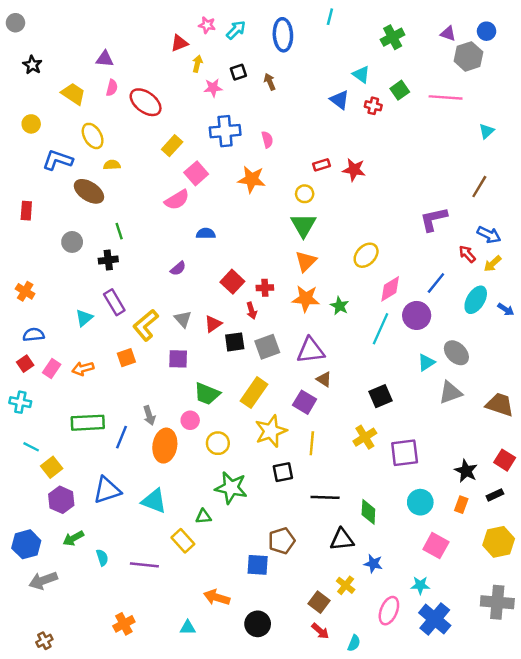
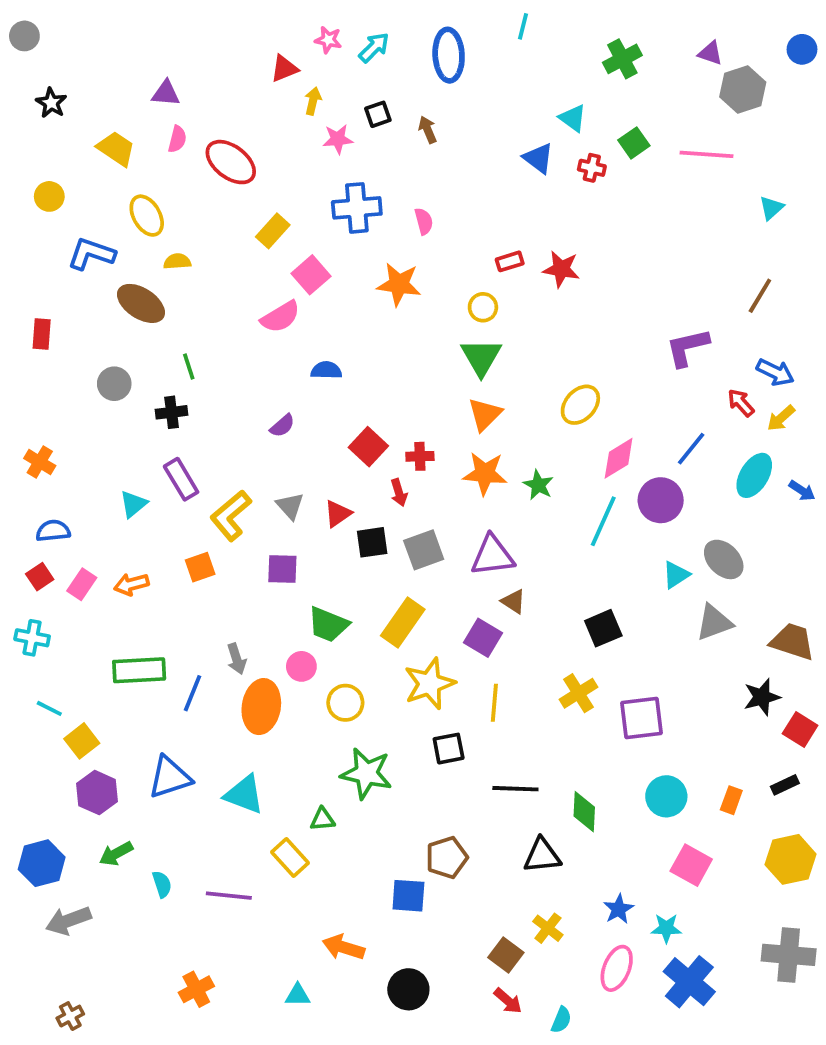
blue circle: (487, 31) -> (802, 49), moved
black star: (466, 471) -> (762, 697), moved, turned 30
blue star: (373, 564) -> (619, 909), moved, turned 30

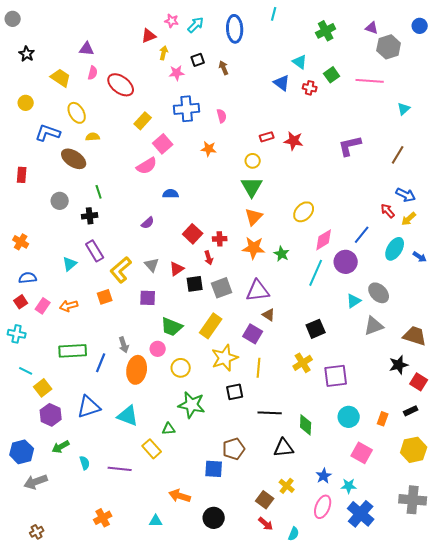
orange star: (399, 284) -> (209, 149), size x0.7
purple L-shape: (687, 347) -> (350, 146), moved

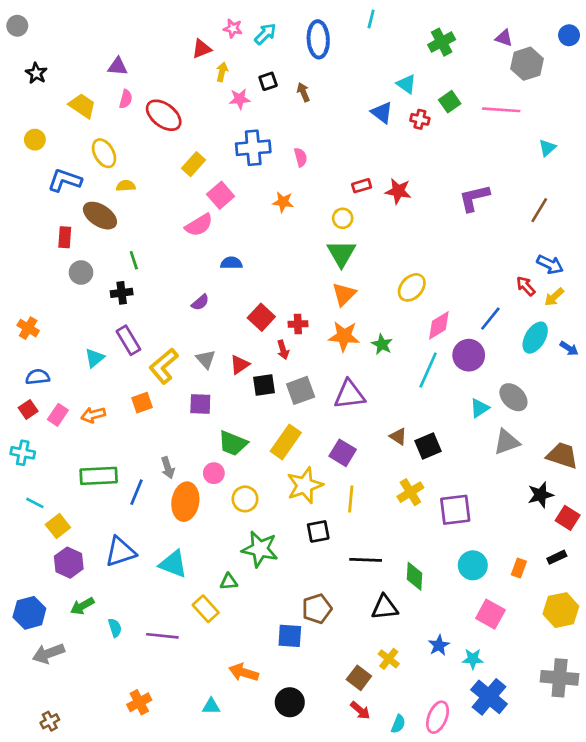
red rectangle: (22, 175) -> (65, 237), moved
brown triangle: (269, 315) -> (398, 437), moved
pink ellipse: (323, 507) -> (438, 717), moved

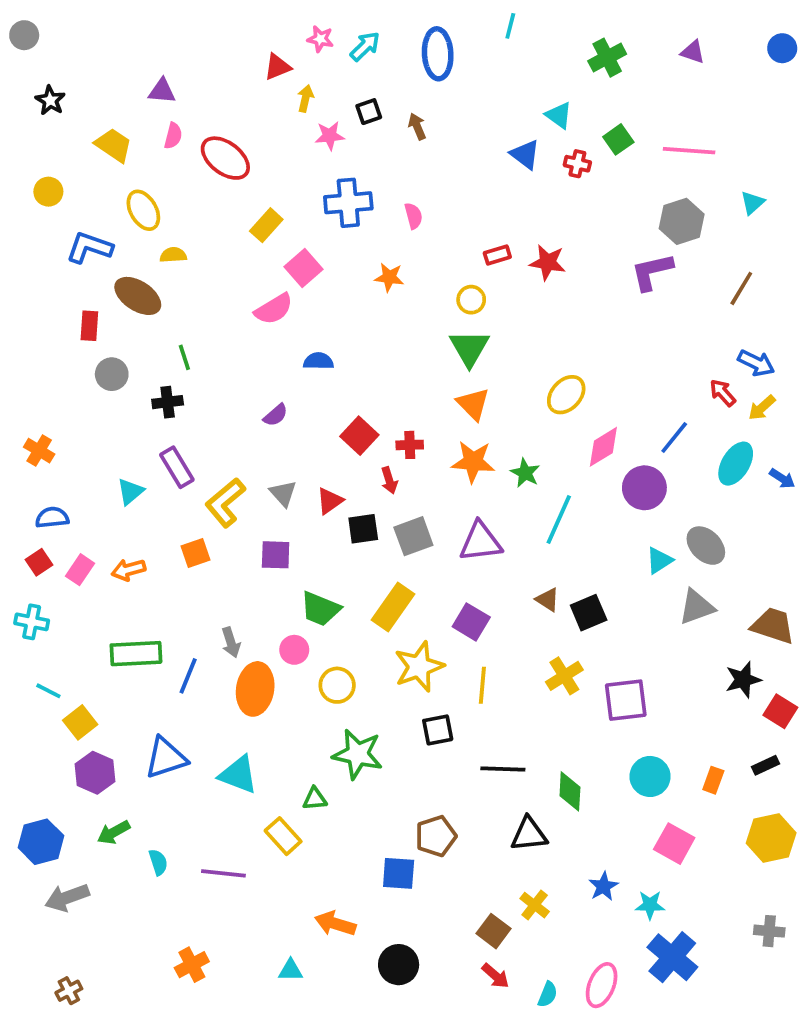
gray hexagon: (527, 64) -> (682, 221), moved
orange triangle: (344, 294) -> (473, 404), turned -30
cyan line: (428, 370) -> (559, 519), moved
gray cross: (560, 678) -> (769, 931), size x0.6

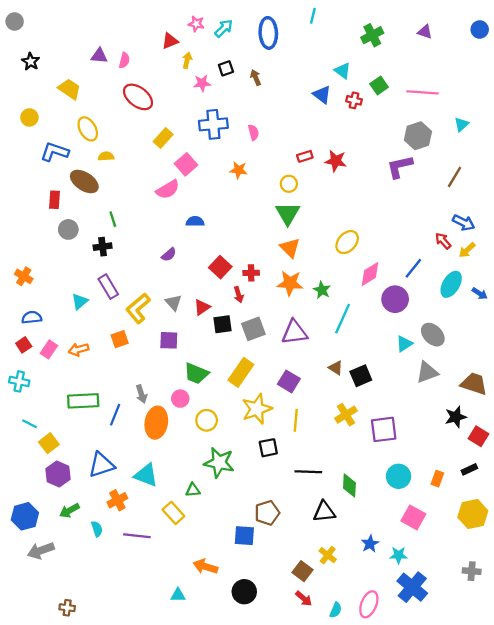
pink semicircle: (173, 136) -> (124, 60), moved
orange cross: (192, 965) -> (117, 500), moved
brown cross: (69, 991) -> (67, 608), moved, turned 35

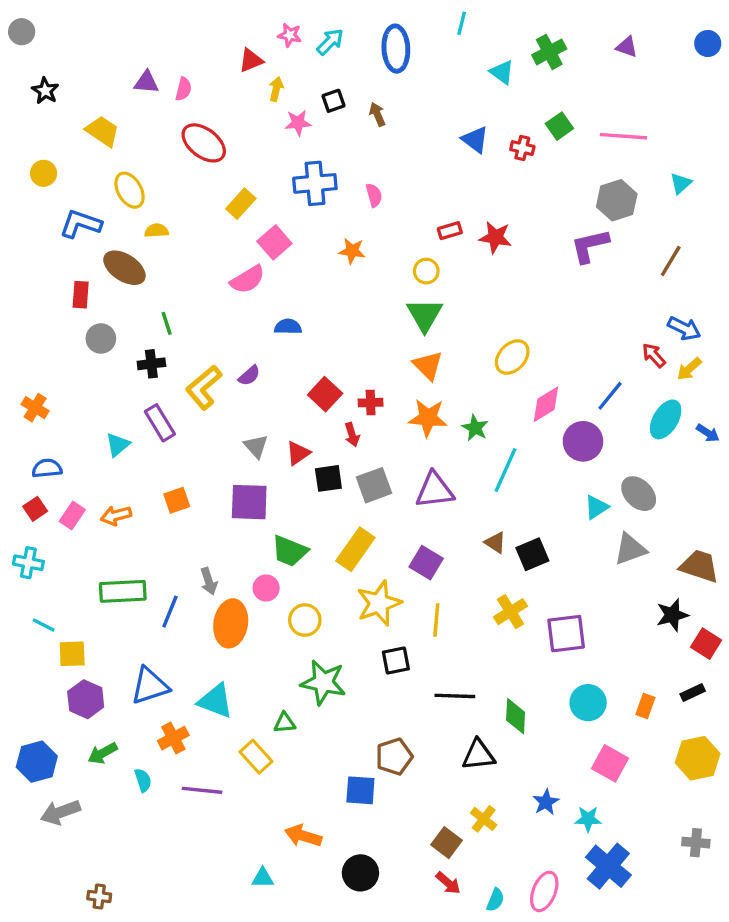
cyan triangle: (343, 71) -> (502, 72), moved
yellow L-shape: (138, 308) -> (204, 387), moved
purple square: (169, 340) -> (249, 502), size x1.4
yellow square: (49, 443) -> (72, 654), turned 36

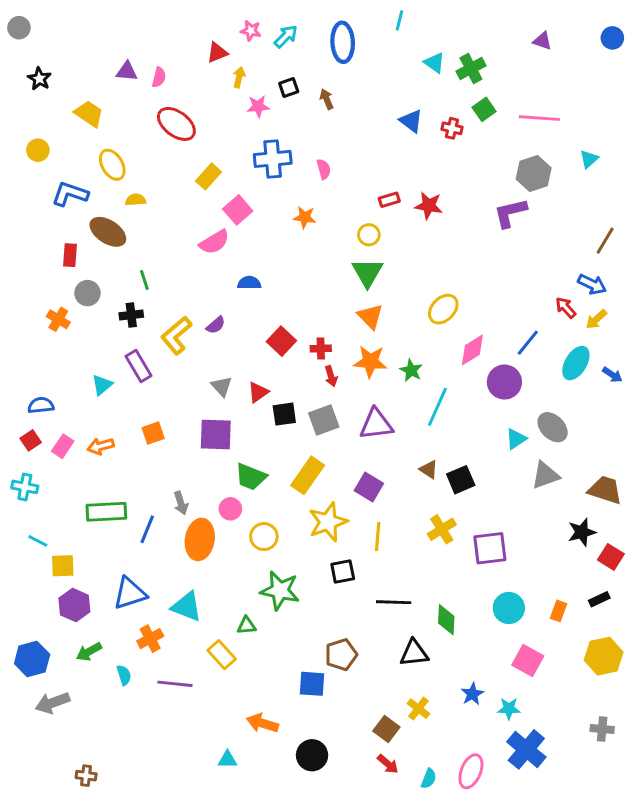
green cross: (549, 52) -> (471, 69), moved
brown line: (671, 261) -> (605, 241), moved
orange cross: (35, 408) -> (58, 319), moved
red arrow: (352, 435) -> (331, 376), moved

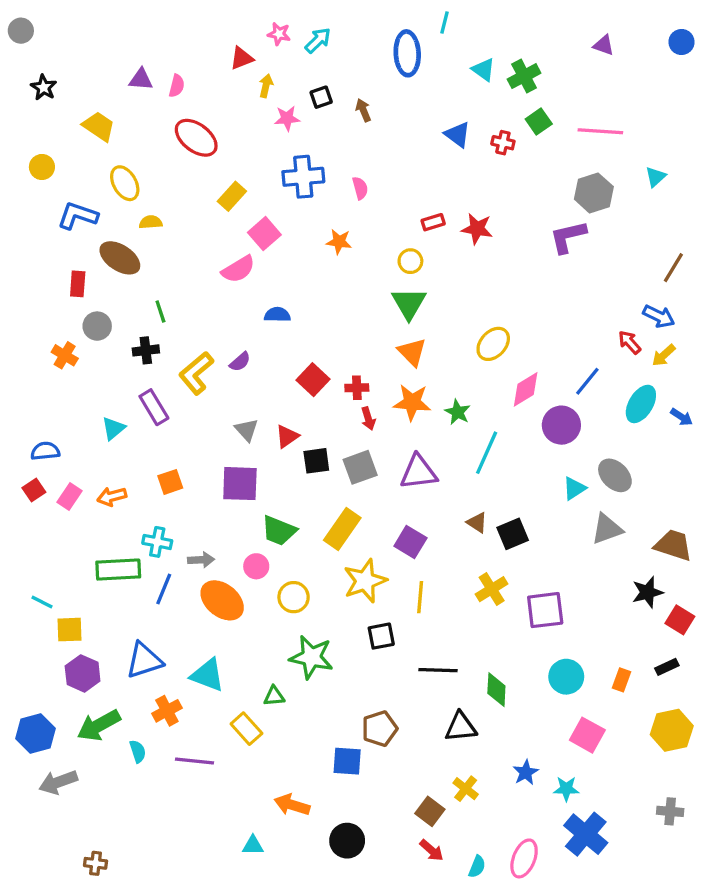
blue ellipse: (343, 42) -> (407, 53), moved
cyan cross: (25, 487) -> (157, 542), moved
gray arrow: (181, 503) -> (201, 560), turned -75
orange ellipse: (200, 539) -> (222, 600), turned -60
green arrow: (89, 652) -> (99, 725), size x1.5

